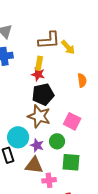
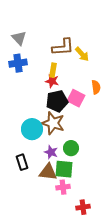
pink square: (72, 121) -> (76, 98), moved
cyan circle: (18, 137) -> (32, 129), moved
green square: (71, 162) -> (64, 169), moved

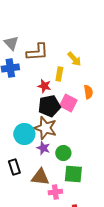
brown L-shape: (63, 47) -> (37, 52), moved
yellow rectangle: (53, 70) -> (59, 74), moved
purple star: (51, 152) -> (43, 148), moved
green square: (64, 169) -> (73, 174), moved

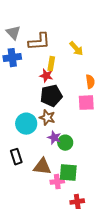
yellow rectangle: (59, 74) -> (51, 64), moved
pink square: (68, 103) -> (86, 103), moved, turned -30
brown star: (45, 128) -> (47, 118), size x0.7
purple star: (43, 148) -> (54, 138), moved
green square: (73, 174) -> (68, 173), moved

